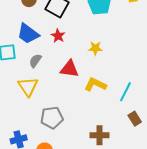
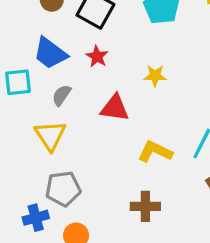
yellow L-shape: (95, 85) -> (155, 152), moved
gray pentagon: (52, 118) -> (63, 189), moved
brown cross: (100, 135) -> (145, 206), moved

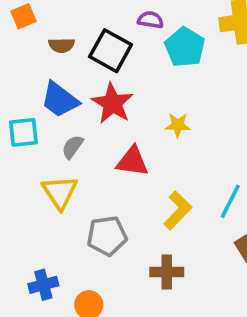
red star: (97, 56) -> (112, 103), size x1.6
yellow L-shape: (155, 152) -> (178, 210), turned 108
gray pentagon: (63, 189) -> (107, 236), moved

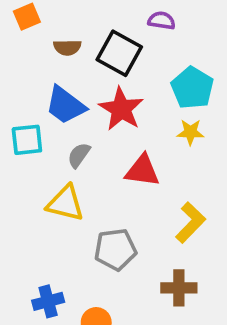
cyan pentagon: (185, 47) -> (192, 88), moved
yellow triangle: (60, 192) -> (65, 203), turned -42

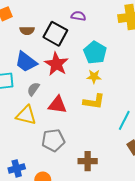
red triangle: (142, 171) -> (57, 105), moved
yellow L-shape: (190, 223) -> (94, 102), moved, turned 55

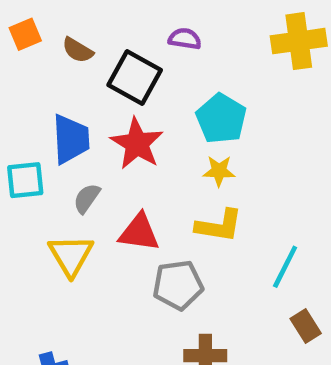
brown semicircle: (27, 31) -> (78, 50), moved, turned 32
blue trapezoid: (26, 62) -> (71, 139), turned -130
yellow triangle: (26, 115) -> (71, 255), turned 45
gray pentagon: (53, 140) -> (178, 285), moved

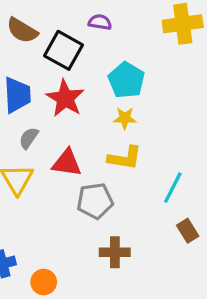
brown semicircle: (78, 50) -> (22, 30), size x1.4

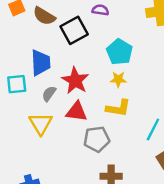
black square: (64, 50) -> (74, 30), turned 32
red star: (65, 98) -> (75, 81), moved

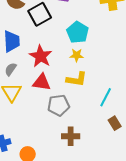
gray semicircle: (49, 94) -> (11, 69), moved

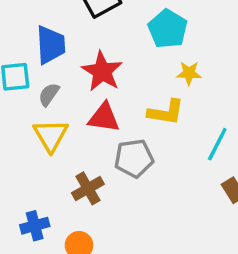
yellow star: (77, 55) -> (189, 73), moved
brown cross: (71, 136) -> (88, 188), moved, turned -30

